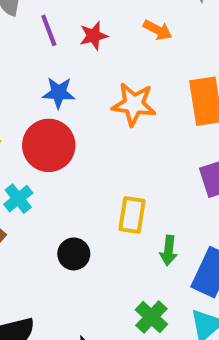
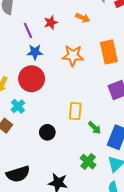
purple line: (49, 30) -> (28, 30), moved
green arrow: (169, 250) -> (95, 128), turned -48

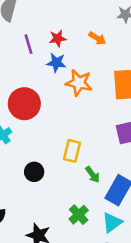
blue star: (35, 52) -> (56, 63), moved

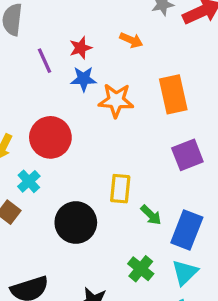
black circle: (34, 172) -> (76, 223), size x1.6

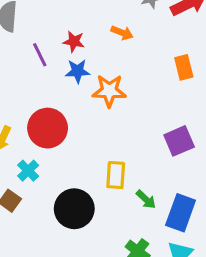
red star: (81, 48) -> (74, 42), turned 30
orange rectangle: (173, 94) -> (184, 67), moved, size x0.7

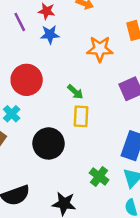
orange star: (109, 91) -> (100, 49), moved
green arrow: (146, 199) -> (75, 92), moved

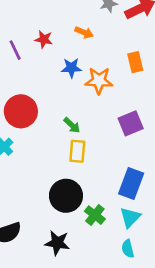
blue star: (50, 35) -> (71, 68), moved
black circle: (48, 143) -> (66, 196), moved

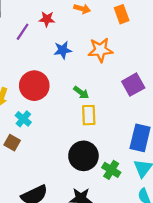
purple line: (15, 50) -> (23, 32), turned 66
orange rectangle: (135, 62) -> (122, 14), moved
blue star: (71, 68) -> (63, 50), moved

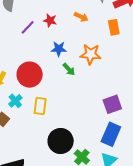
purple square: (133, 85) -> (112, 104), moved
green arrow: (81, 93) -> (69, 69), moved
yellow rectangle: (89, 115) -> (40, 106), moved

